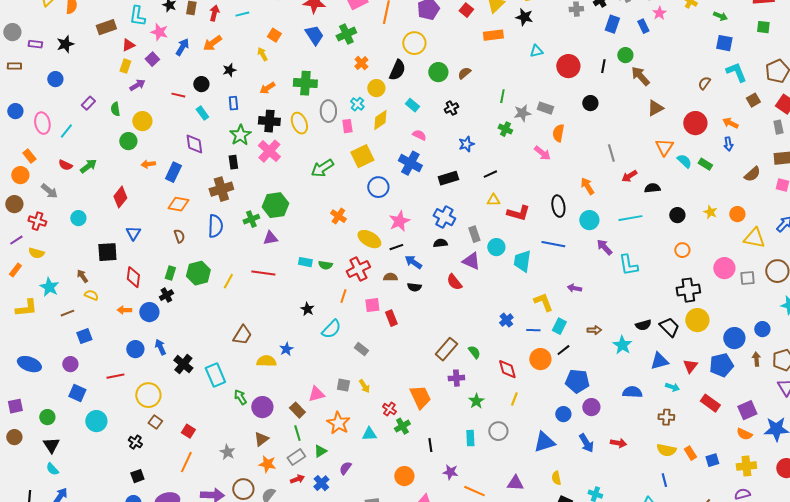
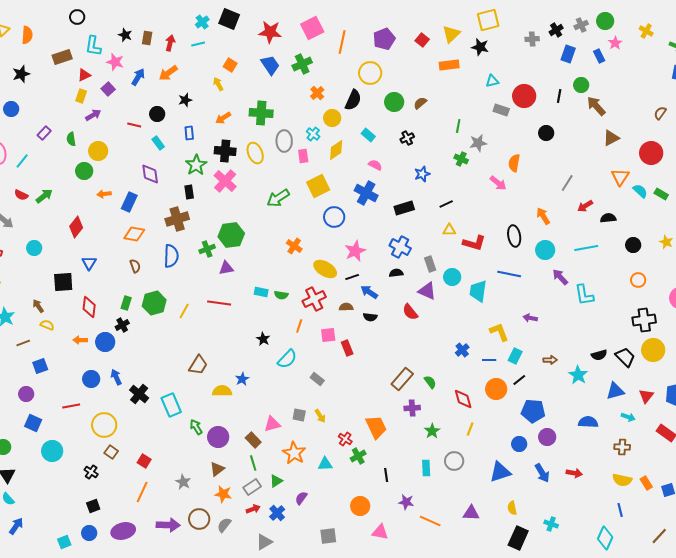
gray rectangle: (545, 108) -> (501, 110), moved
gray line: (611, 153) -> (567, 183), turned 48

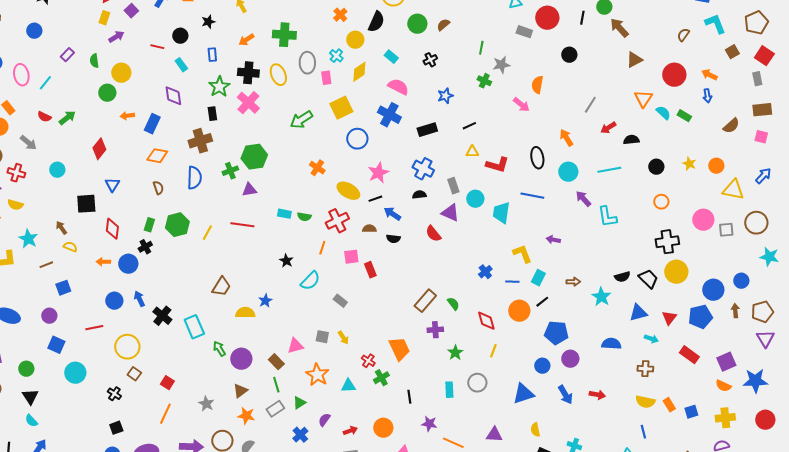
pink semicircle: (375, 165) -> (398, 87), size x1.5
red arrow: (253, 509) -> (350, 431), moved

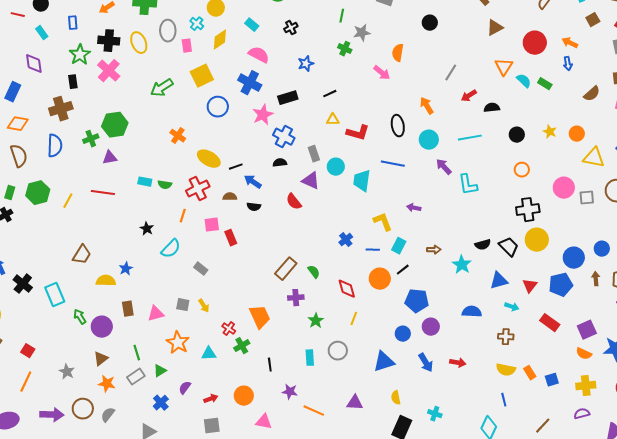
pink star: (378, 173) -> (263, 115), moved
brown semicircle: (158, 188) -> (19, 156), size x1.6
brown rectangle: (276, 362) -> (128, 309), moved, turned 35

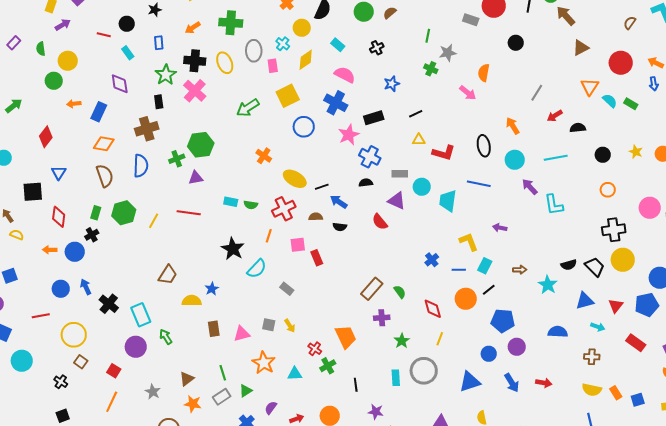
gray rectangle: (314, 154) -> (400, 174), turned -70
black star: (147, 229) -> (233, 249), size x1.6
purple circle: (102, 327) -> (136, 347), moved
gray circle: (338, 351) -> (424, 371), size x1.4

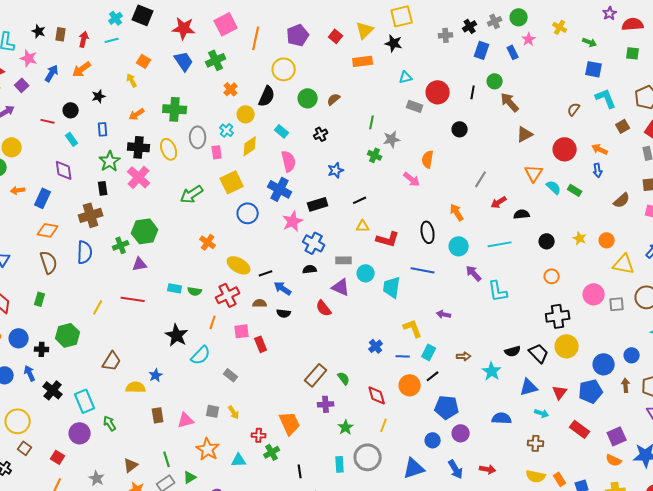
pink semicircle: (345, 75) -> (289, 161), turned 50
green hexagon: (124, 213) -> (68, 335), moved
black cross: (92, 235) -> (42, 349), moved, turned 32
red cross: (315, 349) -> (259, 435), turned -32

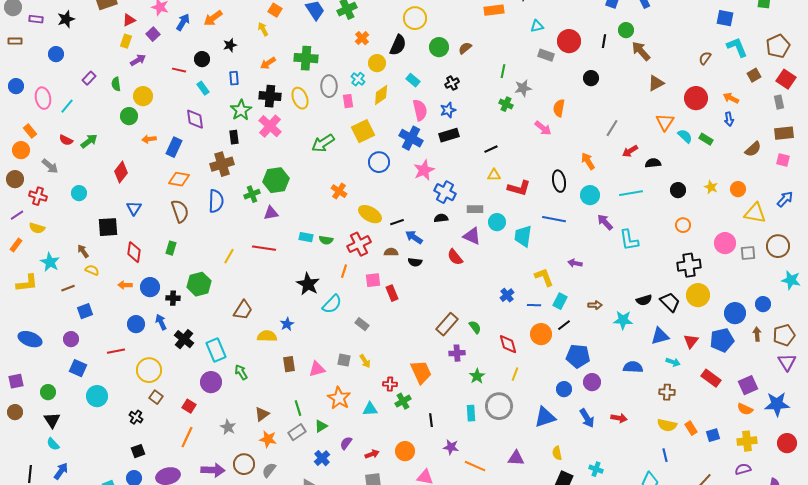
blue star: (336, 170) -> (448, 110), moved
black rectangle: (318, 204) -> (449, 135), moved
cyan star: (492, 371) -> (623, 320), turned -30

